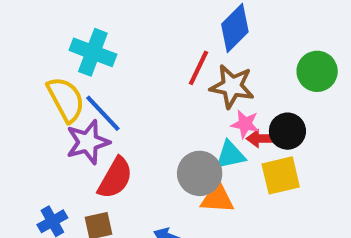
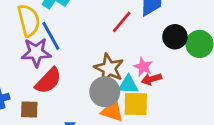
brown star: (232, 86) -> (109, 68), moved
black circle: (287, 131) -> (175, 37), moved
red arrow: (261, 139) -> (151, 79), turned -30
yellow square: (281, 175) -> (136, 104), moved

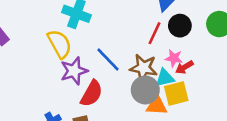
red line: (122, 22) -> (154, 33), moved
blue line: (51, 36) -> (108, 60), moved
black circle: (175, 37) -> (180, 26), moved

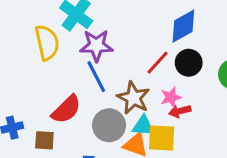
pink star: (174, 58) -> (171, 97), turned 30
purple star: (74, 71) -> (96, 45), moved
cyan triangle: (165, 78) -> (143, 126), moved
gray circle: (145, 90) -> (109, 125), moved

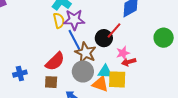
yellow semicircle: (47, 43) -> (59, 21), moved, size x0.7
black circle: (189, 63) -> (104, 38), moved
brown star: (133, 98) -> (86, 53), moved
brown square: (44, 140) -> (51, 82), moved

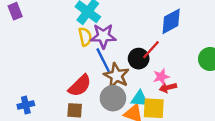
blue cross: (20, 74) -> (26, 105), moved

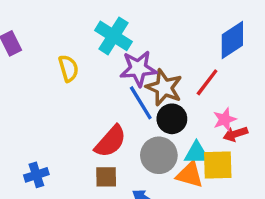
yellow semicircle: (85, 37) -> (68, 68), moved
black circle: (139, 59) -> (172, 119), moved
brown star: (116, 76) -> (164, 88), moved

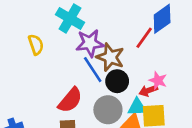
red line: (207, 82) -> (144, 38), moved
pink star: (225, 119) -> (158, 80), turned -30
red arrow: (235, 134) -> (148, 91), moved

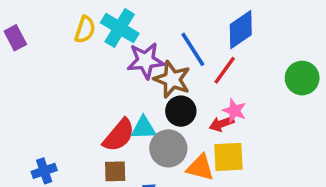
red line: (144, 38) -> (225, 70), moved
yellow semicircle: (36, 45) -> (85, 30), moved, turned 36
blue line: (93, 70) -> (193, 49), moved
cyan triangle: (137, 107) -> (144, 128), moved

